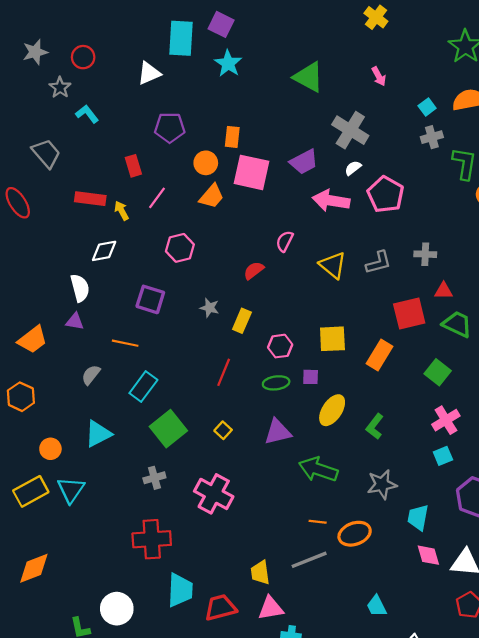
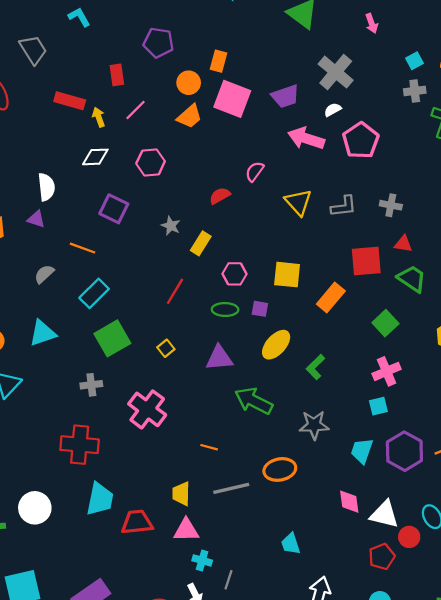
white diamond: (104, 251) -> (95, 157), moved
cyan trapezoid: (418, 517) -> (362, 451), moved
orange line: (318, 522) -> (209, 447), moved

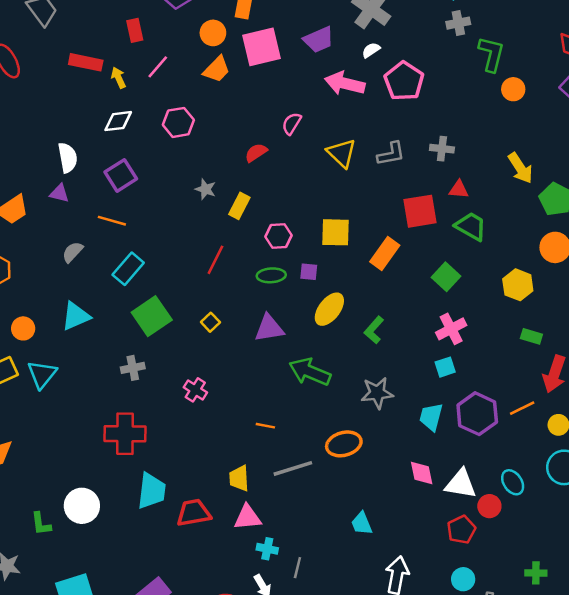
pink square: (232, 99) -> (261, 47), turned -30
purple square: (114, 209) -> (121, 175), moved, turned 36
pink cross: (147, 409) -> (195, 390), size x0.6

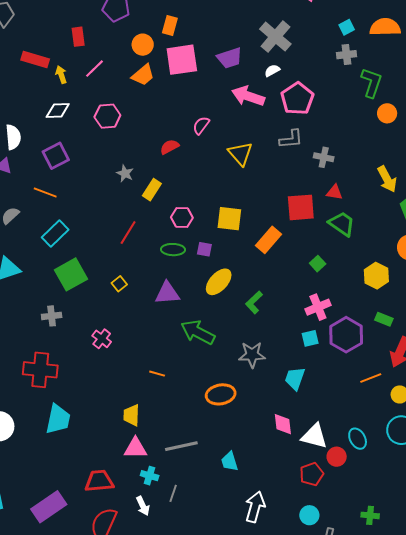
gray L-shape: (391, 154) -> (291, 139), moved
green square: (446, 277) -> (318, 264), size x0.7
purple hexagon: (477, 414) -> (346, 335), moved
gray line: (293, 468) -> (181, 446), moved
red trapezoid: (194, 513) -> (99, 481), moved

